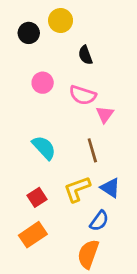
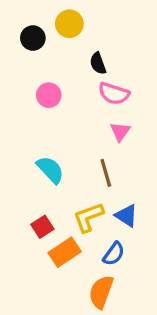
pink semicircle: (83, 95) -> (114, 94), moved
orange rectangle: (33, 235) -> (65, 252), moved

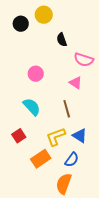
pink semicircle: (114, 94) -> (84, 60), moved
pink circle: (49, 95) -> (36, 74), moved
pink triangle: (120, 132) -> (76, 83), turned -32
red square: (42, 227) -> (19, 136), moved

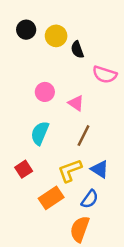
yellow circle: (44, 15) -> (56, 36), moved
pink triangle: (76, 83) -> (76, 103), moved
cyan semicircle: (32, 107) -> (40, 133), turned -114
brown line: (67, 109) -> (83, 136), turned 42

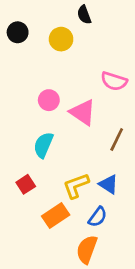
black circle: (26, 30) -> (18, 32), moved
black semicircle: (77, 50) -> (84, 15), moved
pink triangle: (76, 103) -> (83, 112), size x1.5
brown line: (83, 136) -> (117, 140), moved

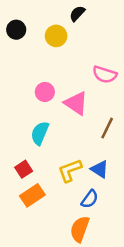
black semicircle: (84, 15) -> (77, 13), turned 63
orange rectangle: (56, 216) -> (32, 195), moved

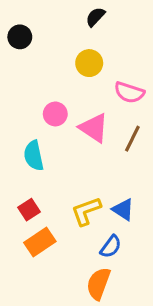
yellow circle: (56, 36) -> (89, 63), moved
brown line: (107, 128) -> (132, 139), moved
cyan semicircle: (40, 133) -> (34, 156), moved, turned -35

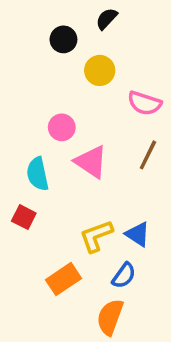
black circle: (20, 37) -> (63, 39), moved
pink triangle: (94, 128) -> (91, 162), moved
red square: (29, 210) -> (24, 217), moved, turned -30
orange rectangle: (40, 242) -> (63, 279), moved

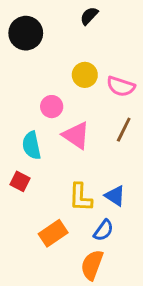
black circle: (63, 39) -> (26, 33), moved, size x1.5
yellow circle: (100, 70) -> (85, 75), moved
yellow L-shape: (96, 236) -> (80, 197), turned -68

